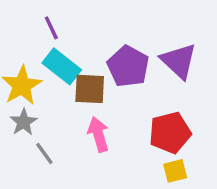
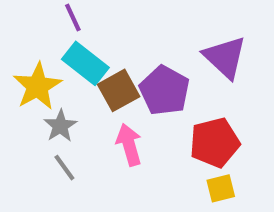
purple pentagon: (128, 66) -> (165, 90), moved
brown square: (90, 89) -> (119, 90), turned -32
gray star: (23, 122) -> (60, 126), moved

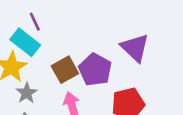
cyan rectangle: (85, 63) -> (25, 42), moved

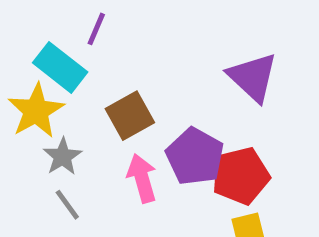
purple line: (35, 22) -> (96, 29), moved, turned 48
purple pentagon: (95, 70) -> (195, 157), moved

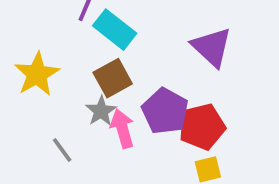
cyan rectangle: (60, 67) -> (115, 30), moved
gray star: (63, 157) -> (101, 111), moved

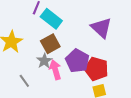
red pentagon: (202, 127) -> (96, 69), turned 30

